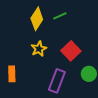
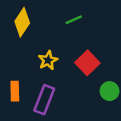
yellow diamond: (37, 19) -> (22, 22), moved
purple rectangle: (57, 81) -> (44, 100), moved

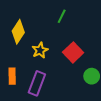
green line: (74, 20) -> (62, 16), turned -40
yellow diamond: (22, 22) -> (18, 32), moved

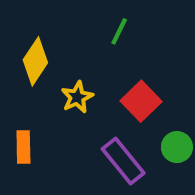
purple rectangle: (37, 83) -> (123, 161), moved, turned -60

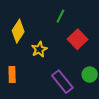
red square: (141, 101) -> (78, 39), moved

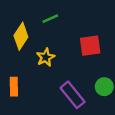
green line: (60, 16) -> (50, 19), moved, turned 40
red square: (78, 39) -> (90, 46), turned 36

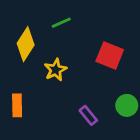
red square: (90, 46) -> (110, 56), turned 30
purple rectangle: (73, 95) -> (88, 115), size x0.6

